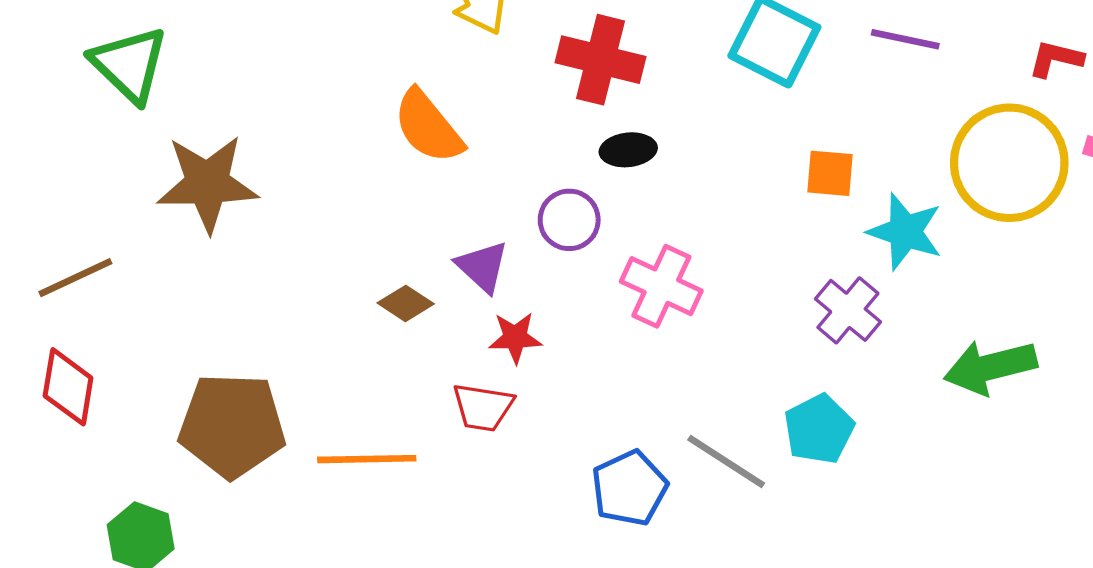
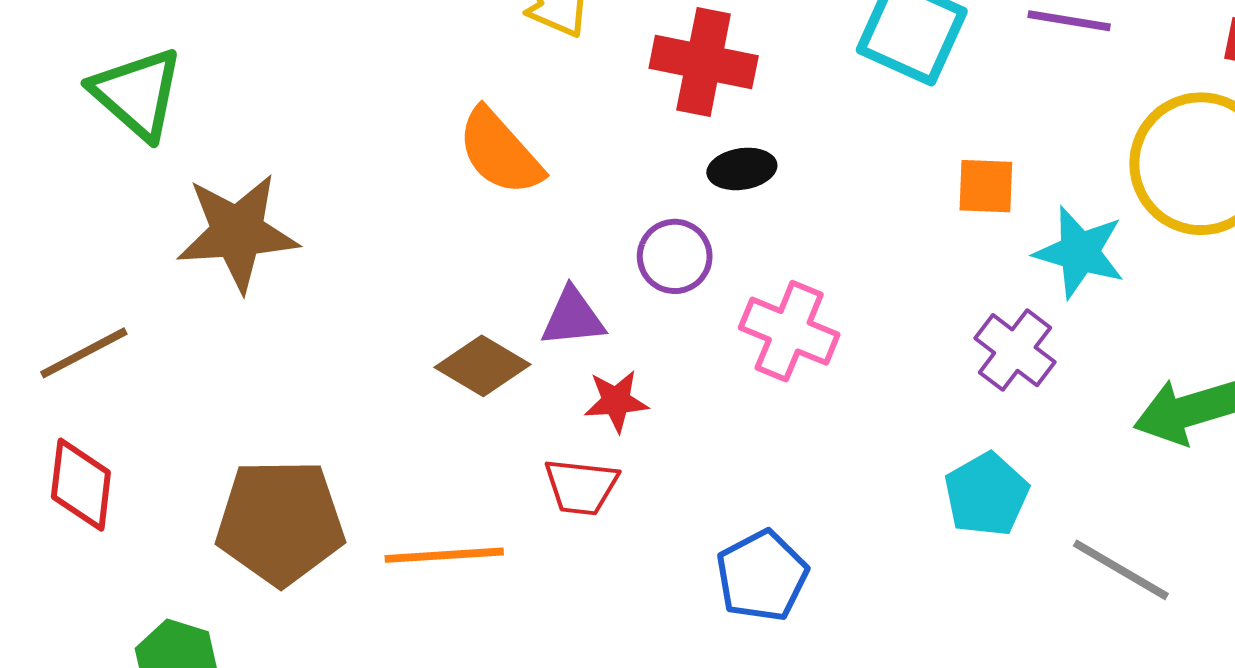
purple triangle: (482, 267) -> (573, 317), turned -46
brown diamond: (406, 303) -> (482, 366), size x1.4
gray line: (726, 461) -> (1121, 570), moved

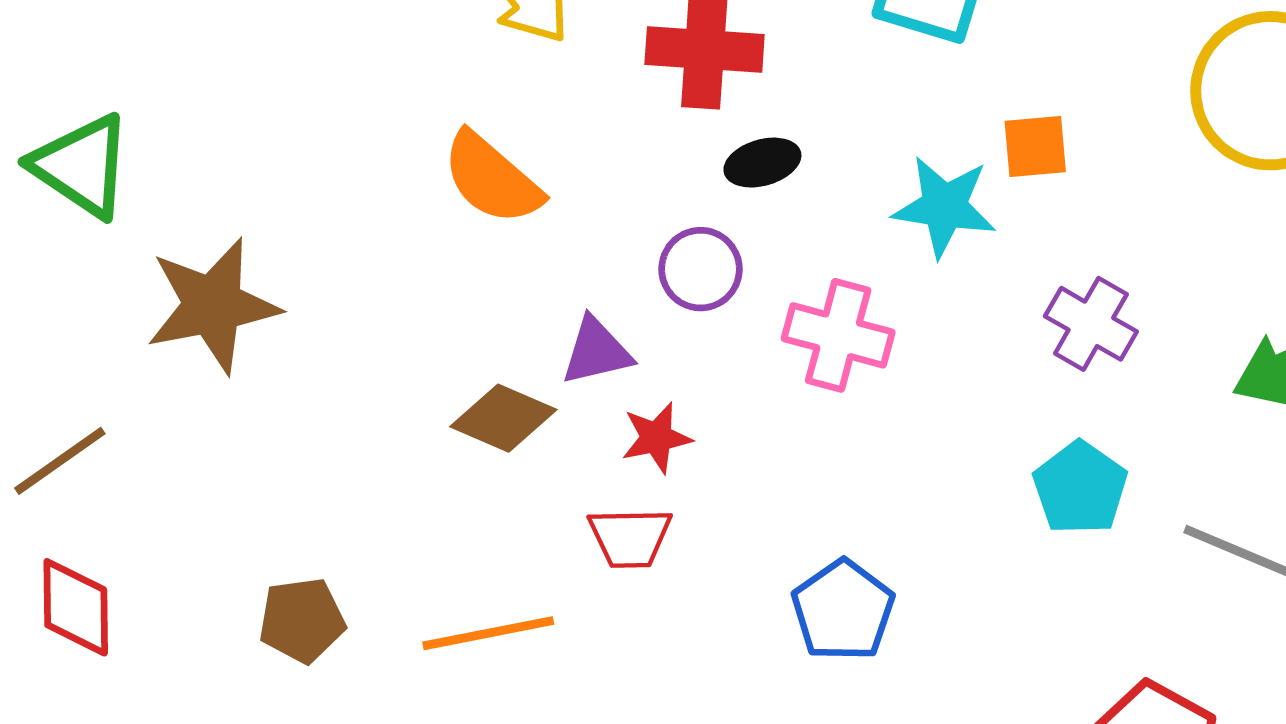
cyan star: (1080, 252) -> (944, 207), moved
brown pentagon: (280, 522) -> (302, 620), size x0.6

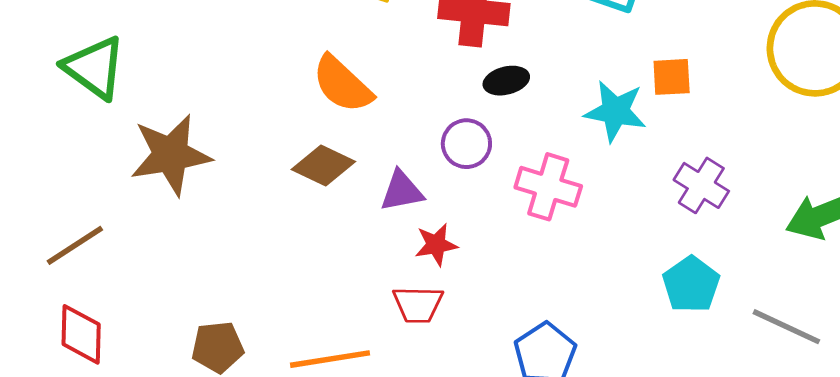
brown diamond: (503, 418) -> (323, 165), moved

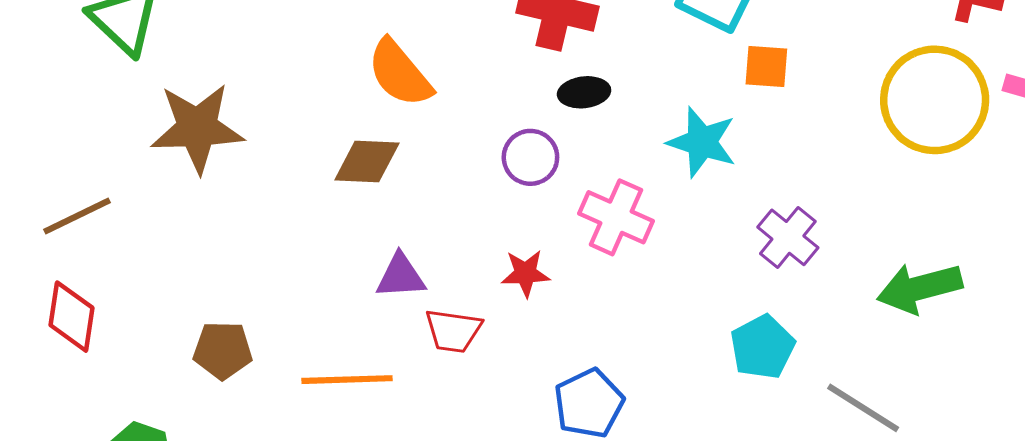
orange square: (672, 77) -> (766, 67), moved
brown diamond: (323, 165) -> (367, 162), turned -30
purple triangle: (402, 191) -> (401, 276), moved
red star: (436, 245) -> (526, 273), moved

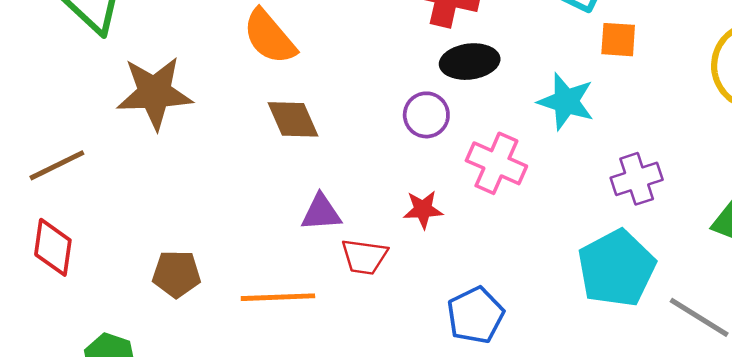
orange semicircle: (400, 73) -> (269, 37), moved
black ellipse: (584, 92) -> (470, 62), size x1.4
brown diamond: (367, 162) -> (293, 119), turned 64
purple cross: (788, 237) -> (637, 179), turned 33
cyan pentagon: (762, 347) -> (617, 268), size x1.5

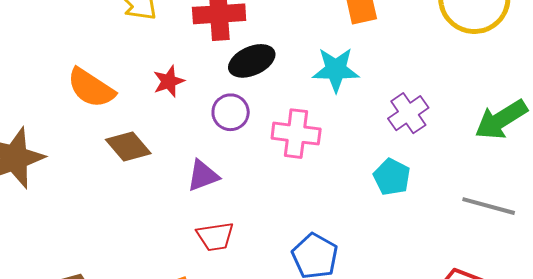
red star: (423, 210) -> (169, 81), moved
purple triangle: (321, 213) -> (203, 176), moved
cyan pentagon: (617, 268) -> (392, 177), moved, size x0.6

